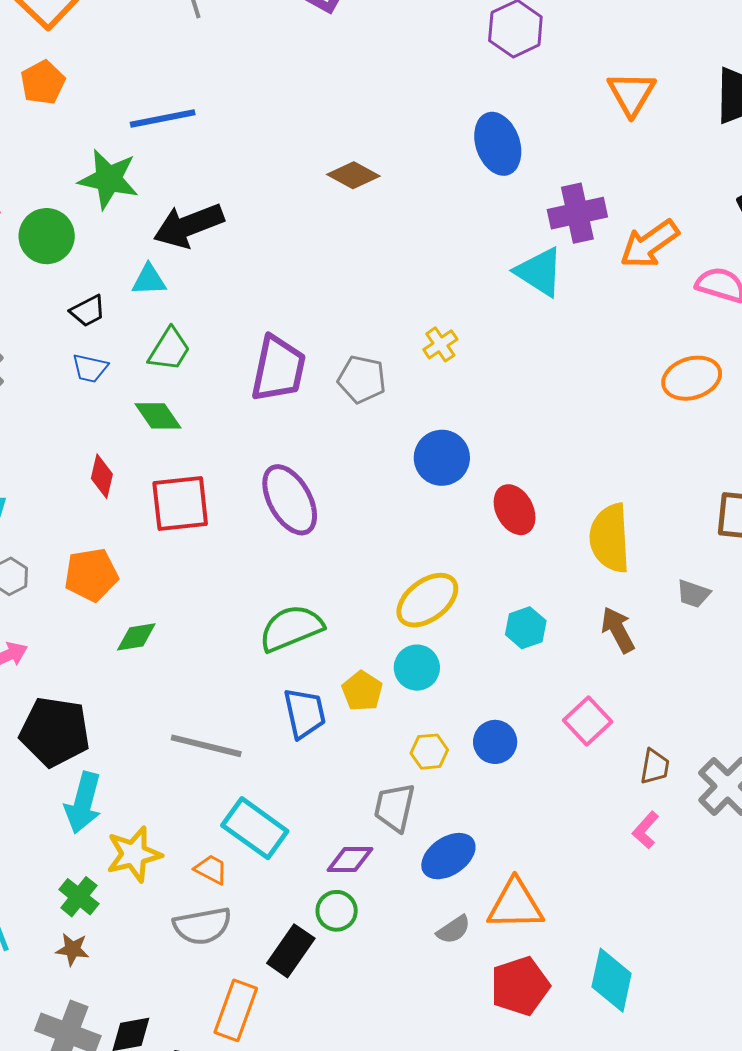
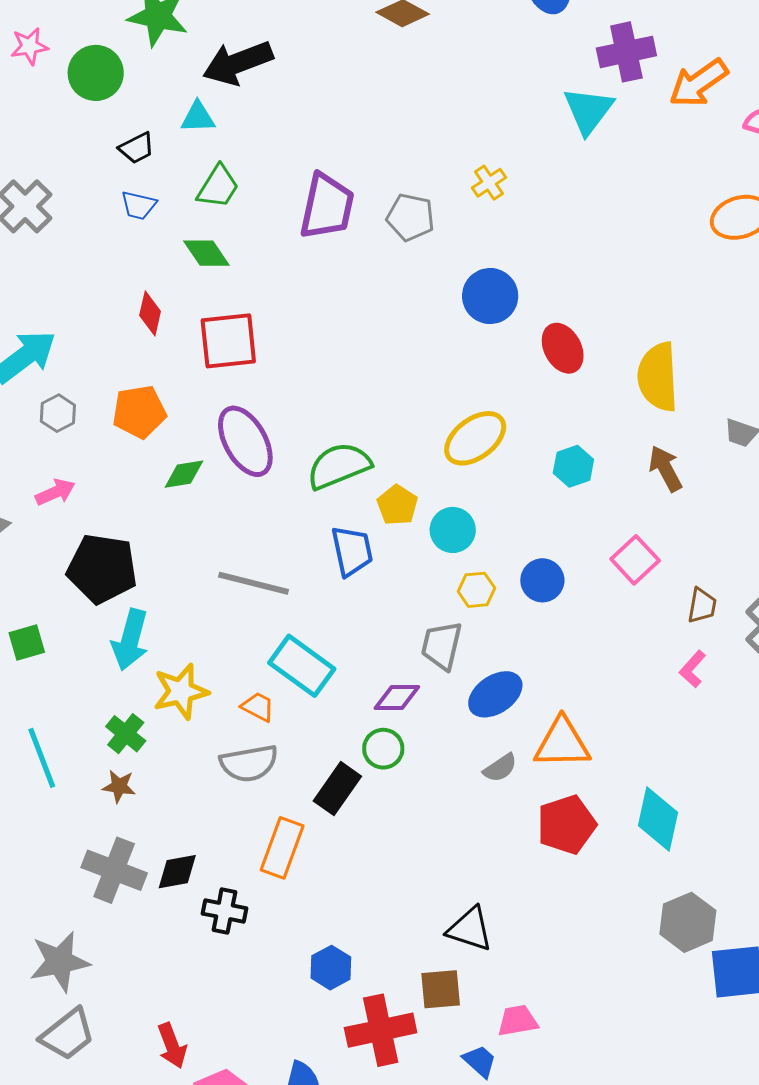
cyan triangle: (539, 272) -> (588, 110), turned 34
purple ellipse: (290, 500) -> (245, 441), moved
cyan circle: (417, 668) -> (453, 530), moved
yellow pentagon: (362, 691) -> (397, 505), moved

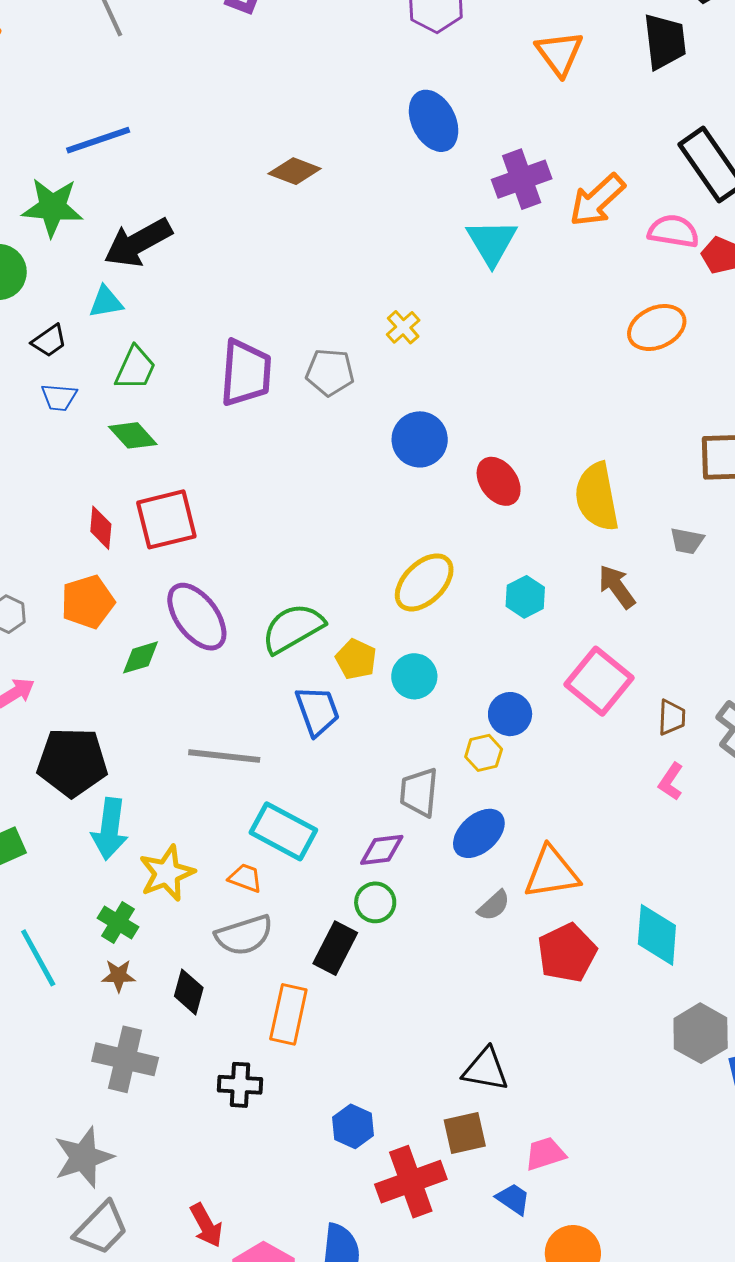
red diamond: (150, 313) -> (101, 528), moved
pink square: (635, 560) -> (599, 681), size x1.4
yellow hexagon: (477, 590) -> (484, 753), moved
black diamond: (177, 872) -> (189, 992), moved, turned -57

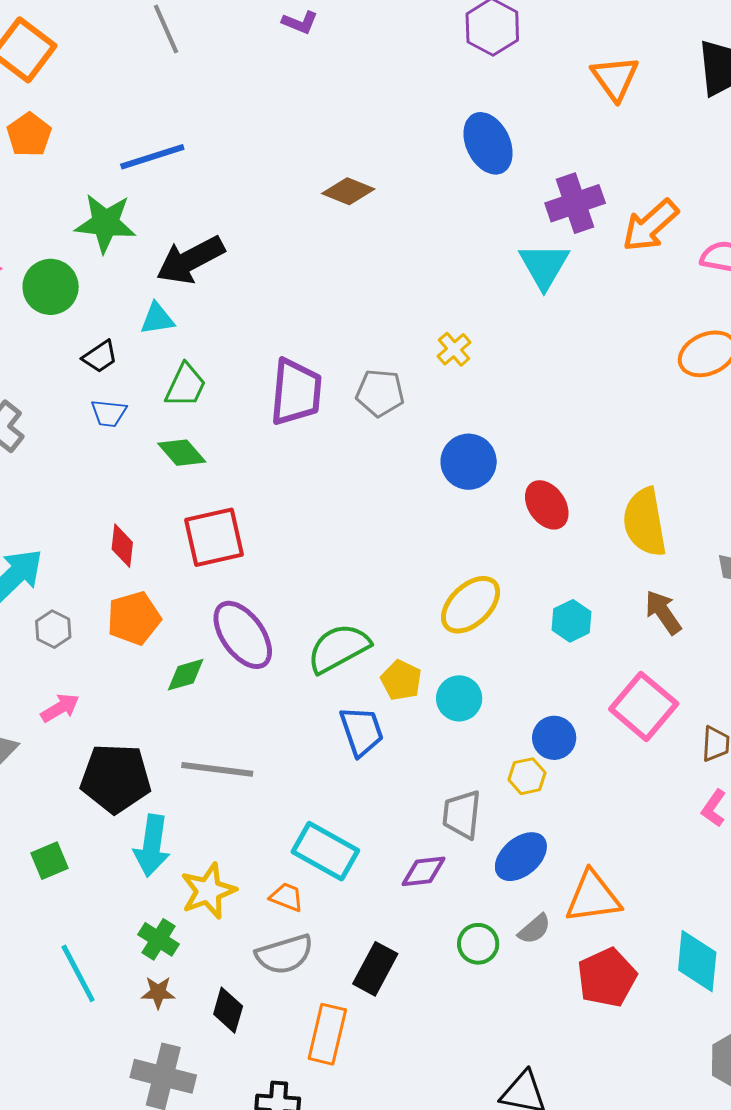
red diamond: (101, 528) -> (122, 546), moved
gray line: (224, 756) -> (217, 769), moved
green circle: (375, 902) -> (478, 944), moved

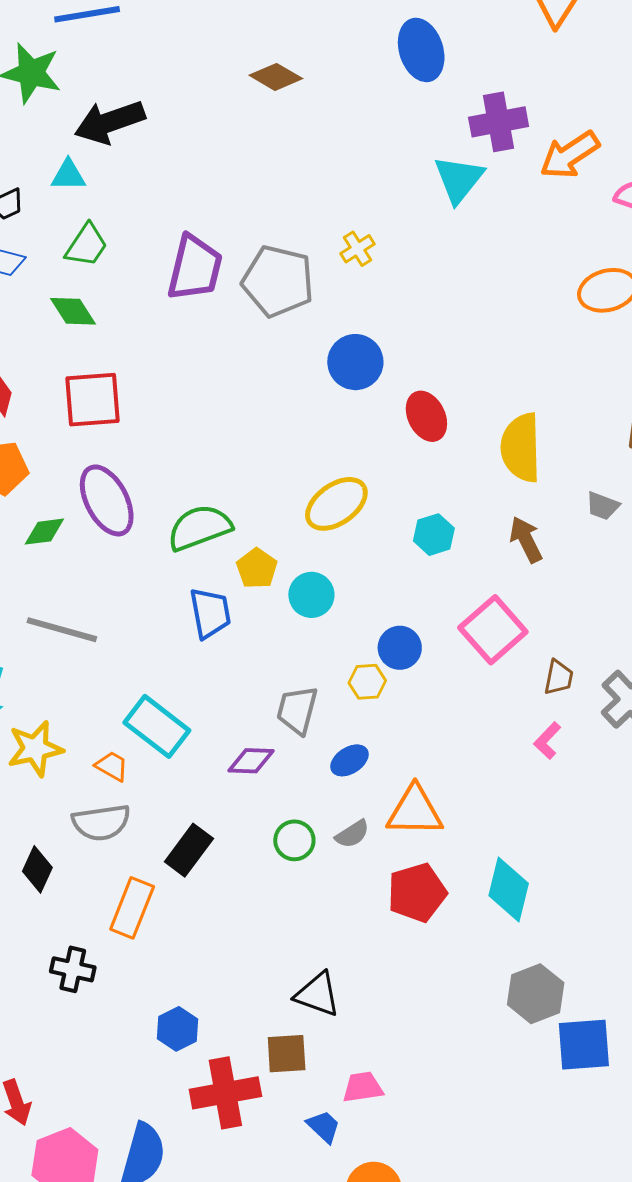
gray pentagon: (380, 393) -> (278, 281), size x1.5
blue ellipse: (521, 857) -> (350, 760), size x0.7

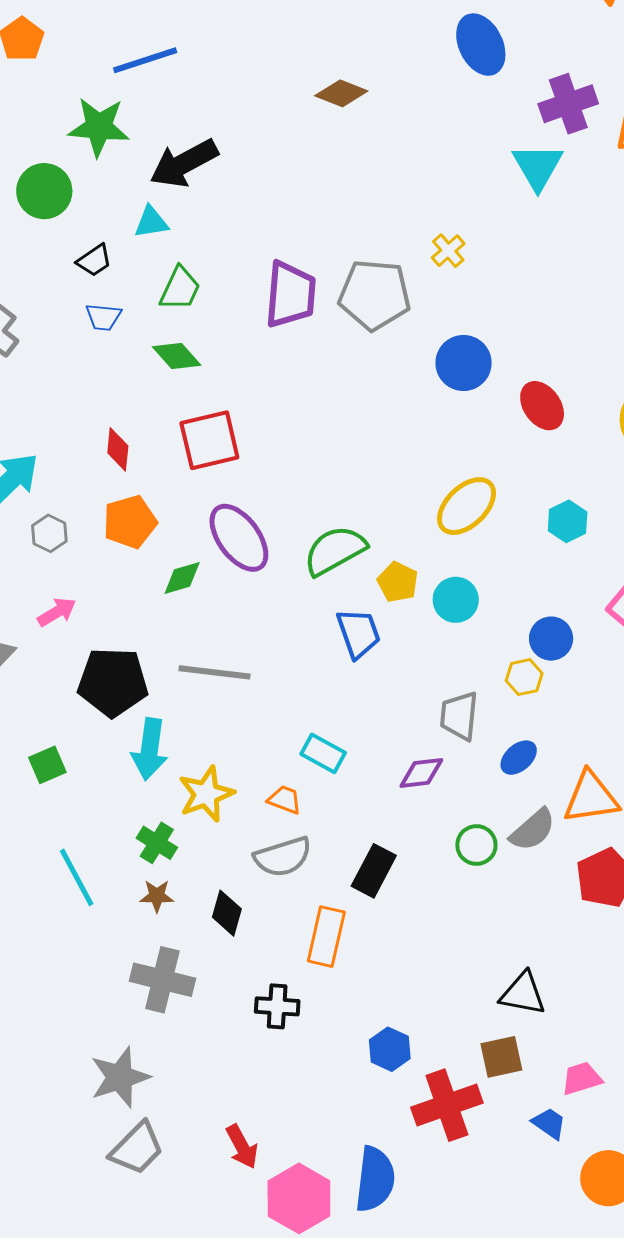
cyan rectangle: (157, 726) -> (323, 753), size x0.7
gray semicircle: (352, 834) -> (533, 830), size x1.4

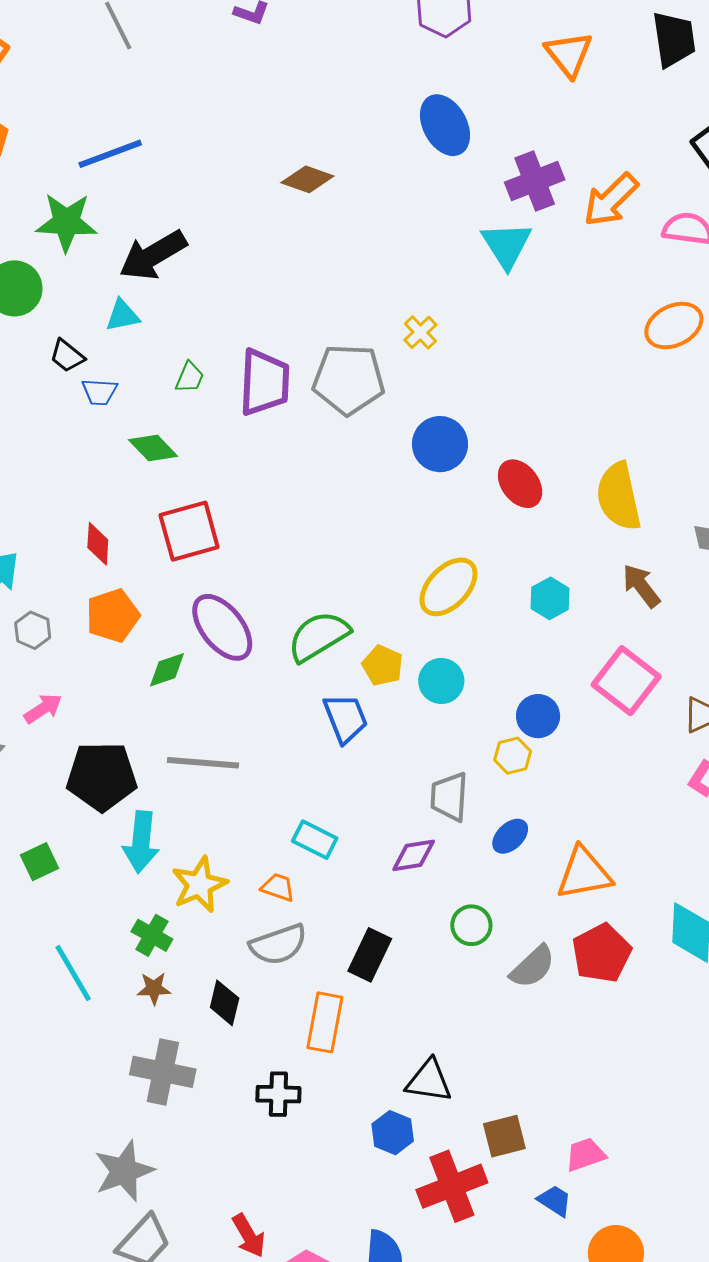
black trapezoid: (94, 260) -> (67, 356), turned 75
green trapezoid: (180, 289) -> (190, 377), moved, size x0.7
blue trapezoid: (103, 317) -> (100, 392), moved
gray semicircle: (533, 830) -> (533, 967), moved
black triangle: (523, 994) -> (429, 1081), moved

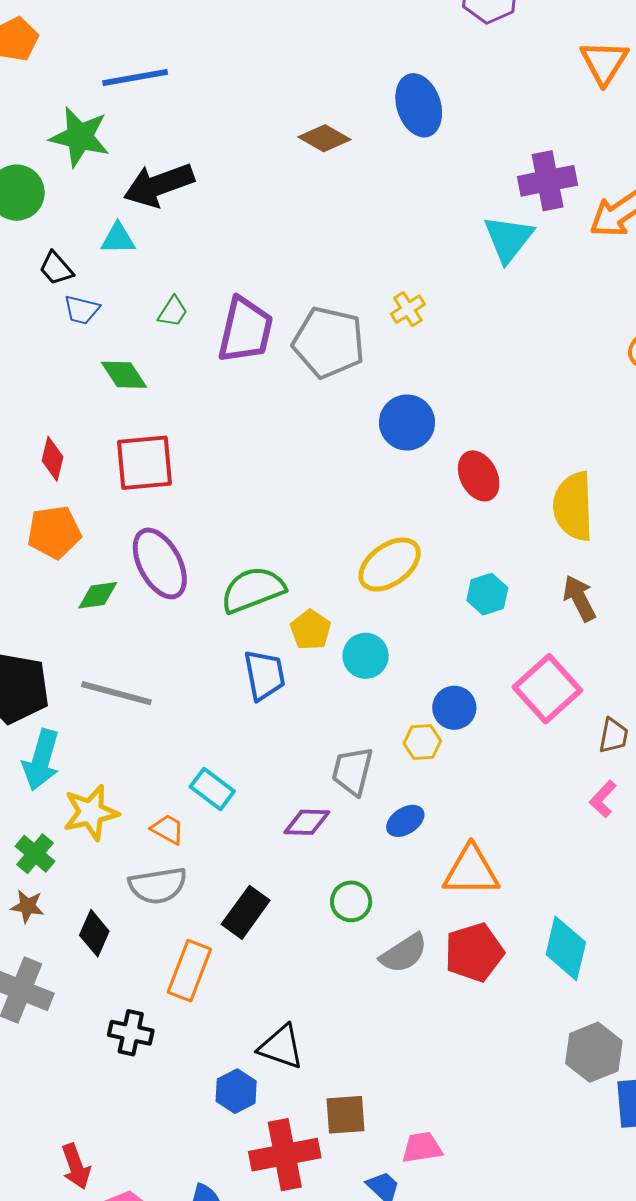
blue ellipse: (445, 125) -> (419, 105), moved

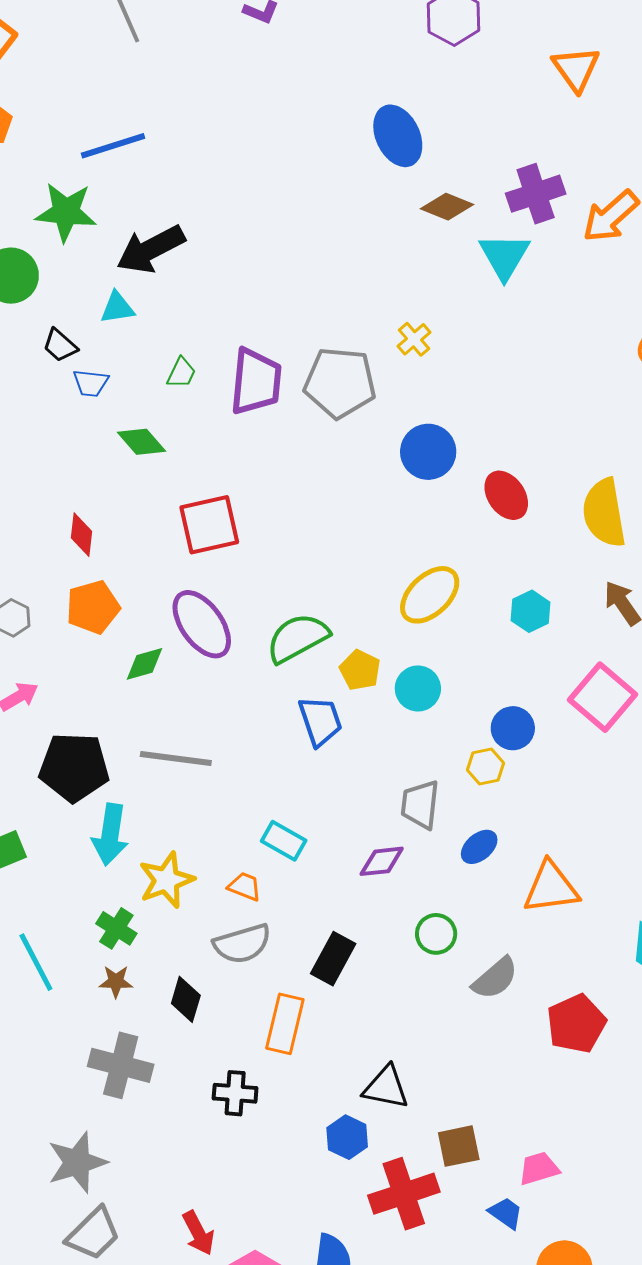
brown diamond: (324, 138) -> (447, 207), moved
red square: (144, 463) -> (209, 525), moved
red pentagon: (474, 952) -> (576, 1024), moved

